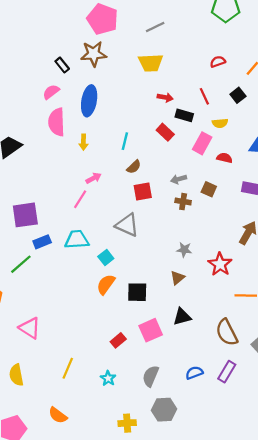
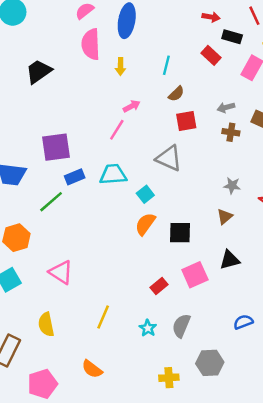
gray semicircle: (151, 376) -> (181, 326), moved

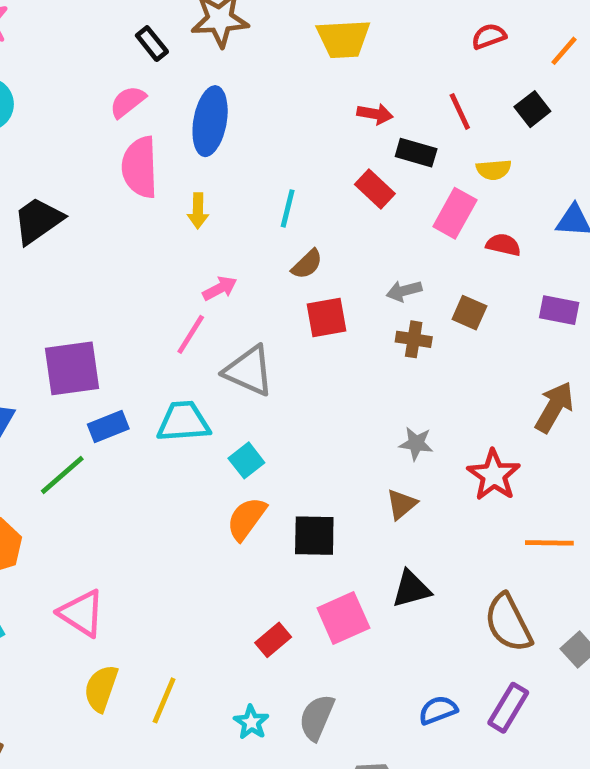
gray triangle: (169, 158) -> (249, 371), moved
yellow semicircle: (46, 324) -> (101, 688), moved, turned 30

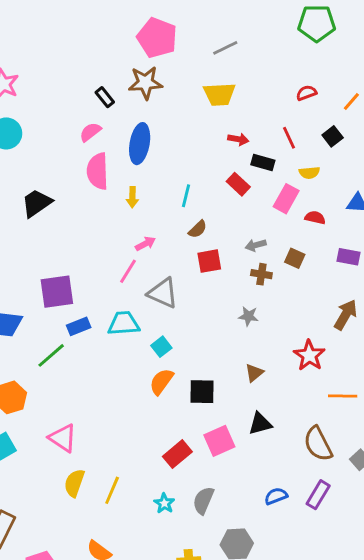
gray star: (416, 444) -> (248, 316), moved
red rectangle: (273, 640) -> (177, 454), size x1.4

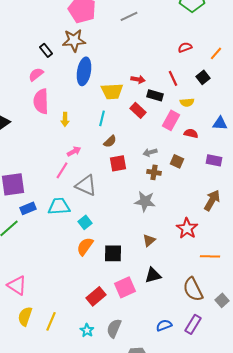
yellow trapezoid: (219, 94) -> (112, 91), moved
blue ellipse: (140, 144) -> (84, 71), moved
gray star: (248, 316) -> (145, 201), size x1.5

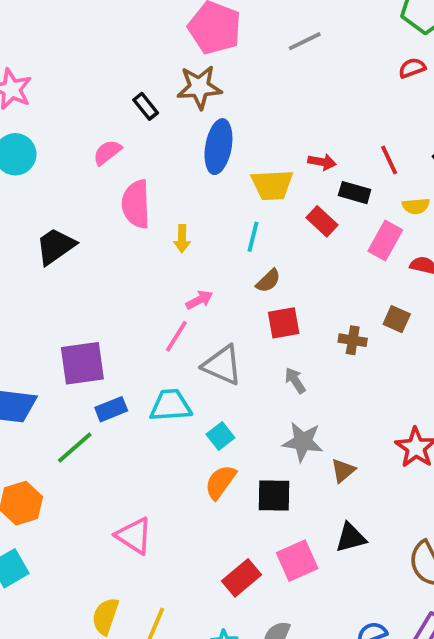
red semicircle: (185, 47) -> (412, 68), moved
pink semicircle: (36, 74) -> (107, 152), moved
gray arrow: (150, 152) -> (295, 380), moved, turned 72
gray star: (145, 201) -> (303, 442), moved
pink triangle: (17, 285) -> (134, 536), moved

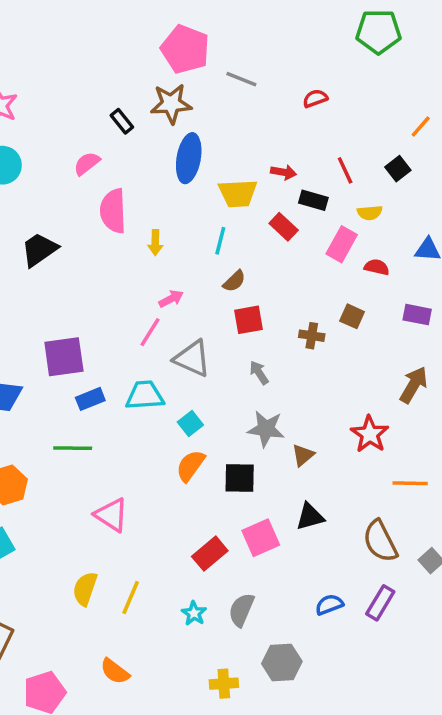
gray line: (305, 41) -> (241, 79), moved, turned 48
red semicircle: (412, 68) -> (315, 98), moved
green line: (75, 448) -> (73, 448), moved, turned 42

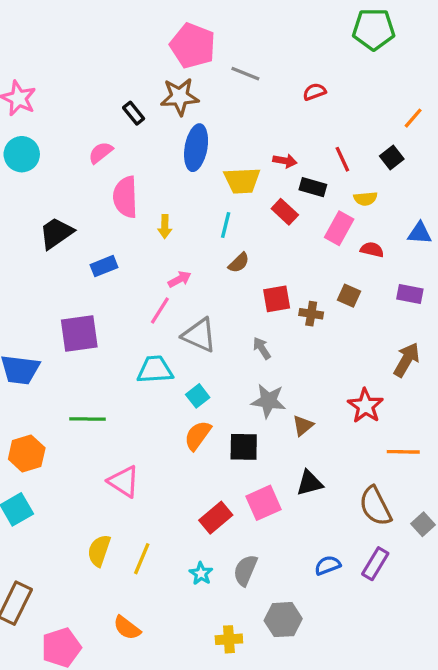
red square: (248, 320) -> (277, 299), moved
blue rectangle: (90, 399) -> (104, 266), moved

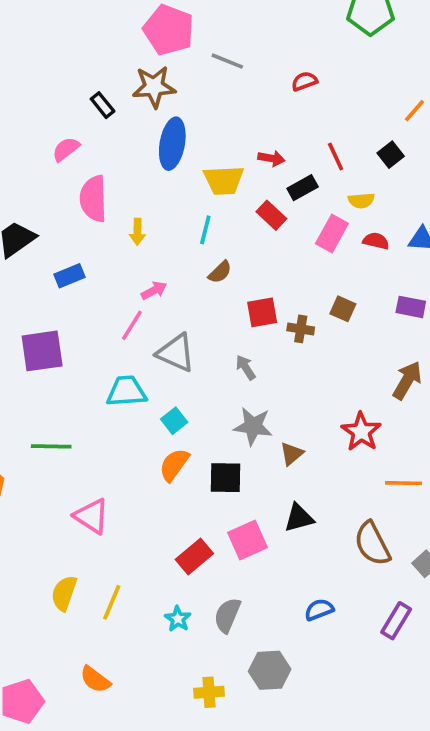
black rectangle: (313, 187) -> (303, 188), turned -45
red semicircle: (372, 250) -> (376, 241), moved
purple rectangle: (375, 564) -> (396, 621), moved

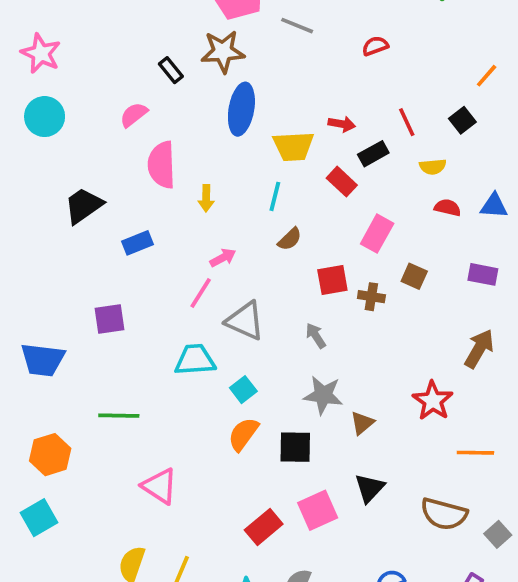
pink rectangle: (332, 234) -> (377, 234), moved
purple square: (42, 351) -> (110, 319), size x0.7
black triangle: (299, 518) -> (370, 488), turned -32
brown semicircle: (372, 544) -> (444, 514), turned -48

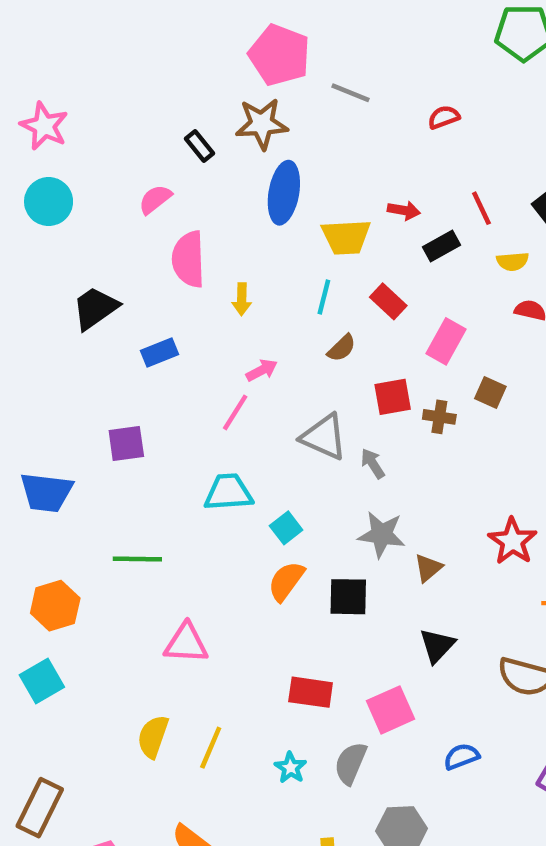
red rectangle: (342, 182) -> (388, 301), moved
gray triangle: (245, 321) -> (324, 437), moved
pink triangle: (160, 486) -> (186, 643), turned -30
pink square: (318, 510) -> (390, 710), moved
red rectangle: (264, 527) -> (311, 692), turned 48

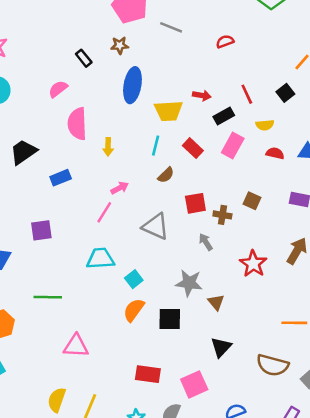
brown star: (262, 124) -> (120, 45), size x0.6
pink rectangle: (446, 341) -> (233, 146), moved
gray arrow: (373, 463) -> (206, 242), moved
red star: (513, 541) -> (253, 264), moved
brown triangle: (428, 568) -> (216, 302), turned -30

